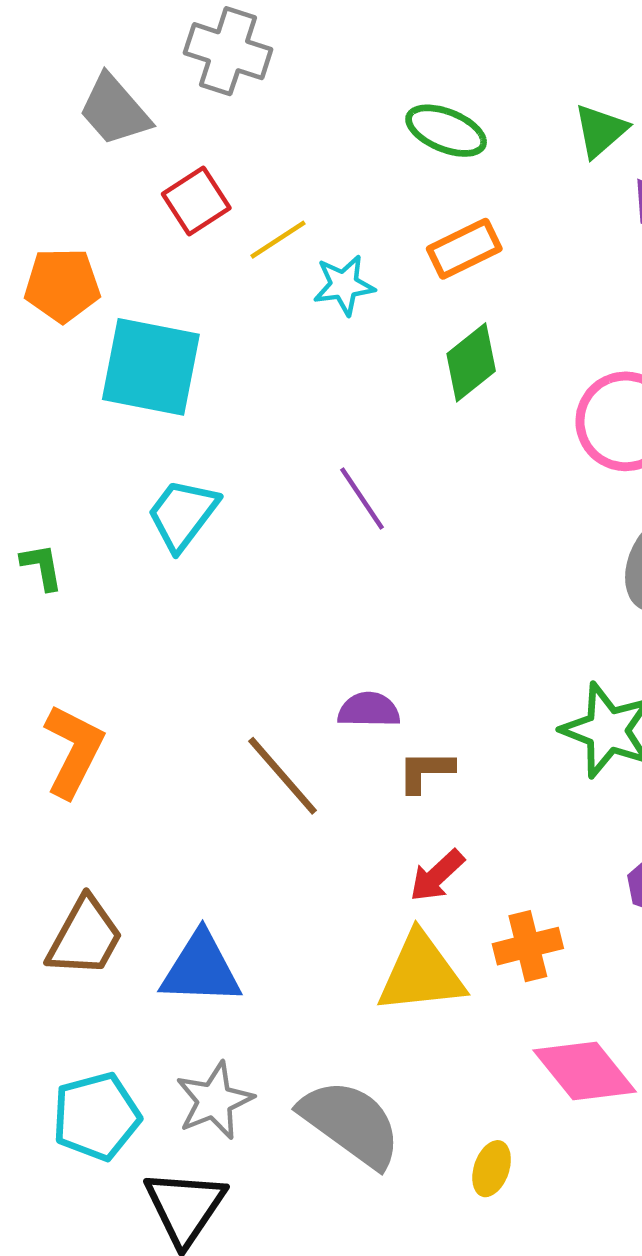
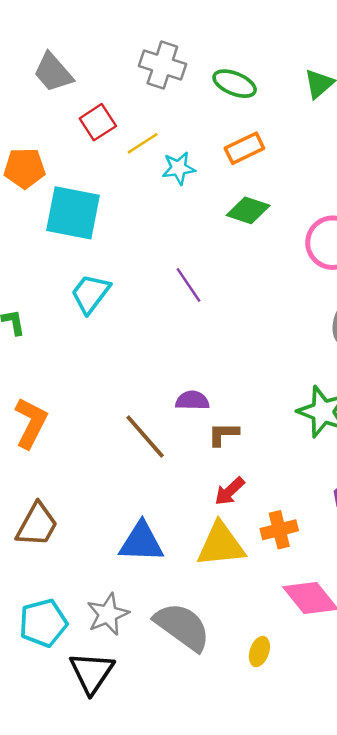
gray cross: (228, 51) -> (162, 65), moved
green diamond: (471, 362) -> (248, 210), turned 57
blue triangle: (201, 969) -> (141, 542), moved

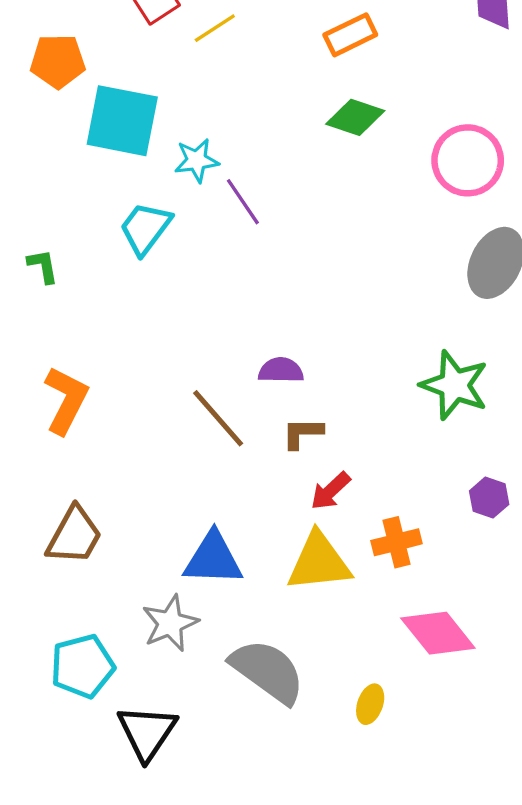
cyan star: (179, 168) -> (197, 160), moved
purple line: (189, 285) -> (243, 202), moved
brown L-shape: (223, 434) -> (302, 433), moved
gray star: (108, 614) -> (170, 623), moved

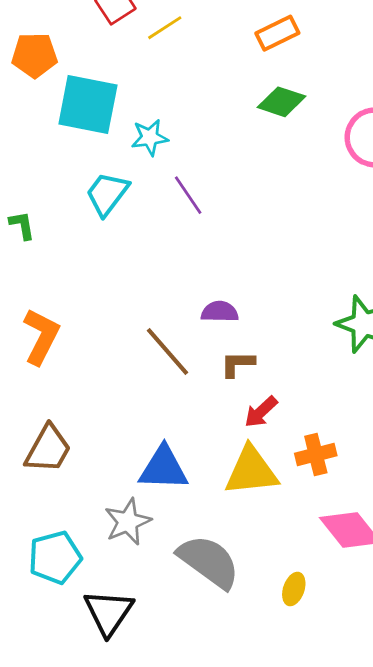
purple line: (243, 202) -> (188, 195), moved

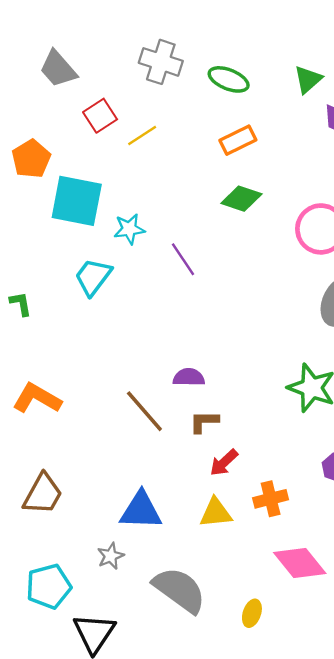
orange pentagon: (34, 55) -> (31, 159), turned -30
purple line: (188, 195) -> (183, 259), moved
orange L-shape: (41, 336) -> (37, 398), turned -87
yellow triangle: (251, 471) -> (216, 513), size x0.7
gray star: (128, 522) -> (111, 556), size x0.7

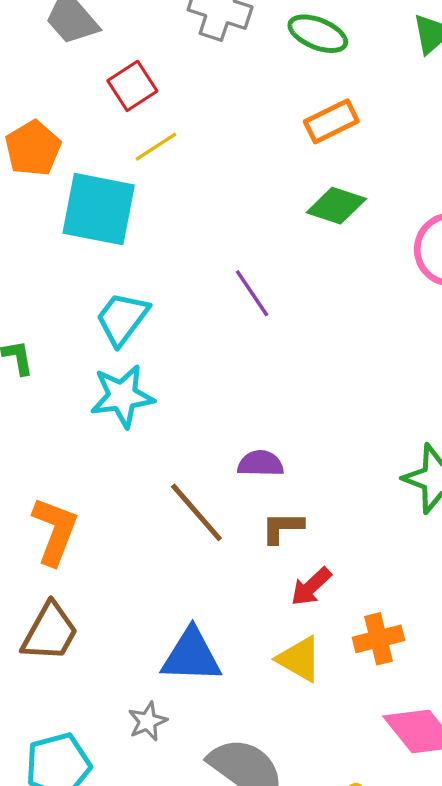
yellow line: (142, 136) -> (156, 147), moved
cyan star: (129, 229) -> (122, 396), moved, size x1.4
orange L-shape: (37, 398) -> (55, 531), moved, turned 81
yellow triangle: (216, 513) -> (299, 659), turned 36

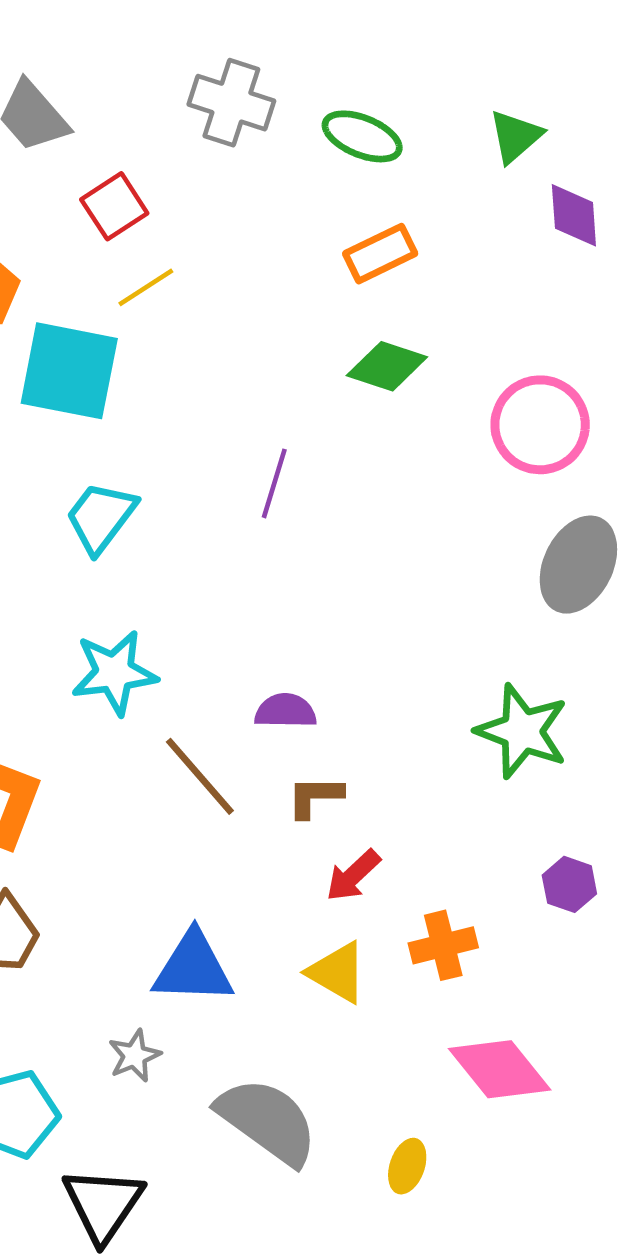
purple line: (252, 293) -> (274, 483), turned 51
cyan star: (122, 396) -> (114, 673), moved

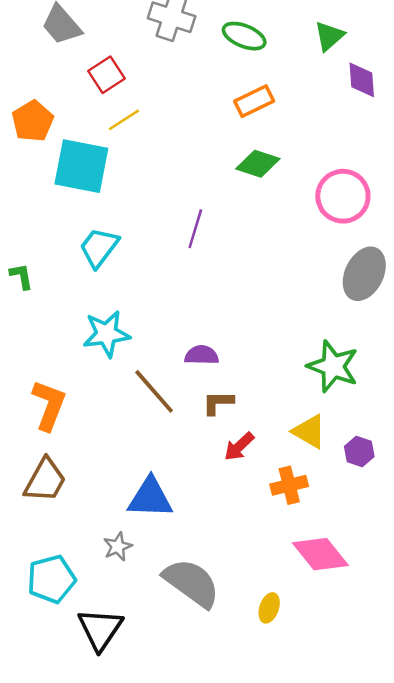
yellow triangle: (337, 972) -> (309, 431), moved

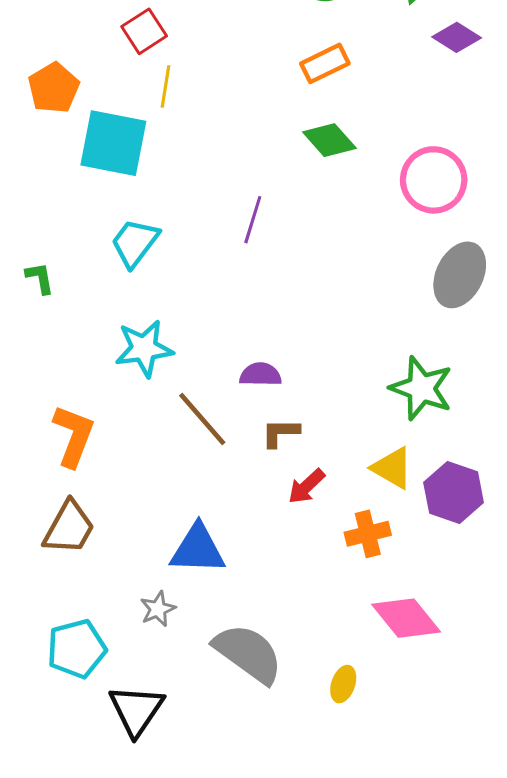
purple diamond: (362, 80) -> (457, 37), turned -54
yellow line: (124, 120) -> (165, 86), turned -48
green diamond: (258, 164) -> (329, 140), turned 30
purple hexagon: (359, 451) -> (454, 492), size x1.6

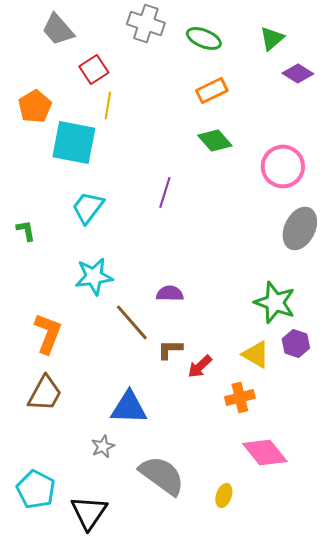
brown L-shape: (280, 433) -> (170, 349), moved
purple hexagon: (454, 492) -> (296, 343), moved, size x0.7
cyan pentagon: (77, 649) -> (36, 489), moved, turned -30

